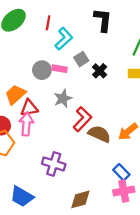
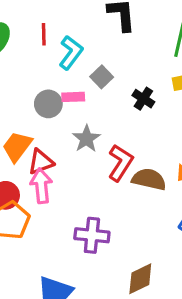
black cross: (100, 71) -> (143, 99), moved

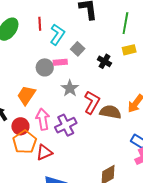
red triangle: (41, 162) -> (44, 152), moved
purple cross: (92, 235) -> (66, 125), moved, turned -30

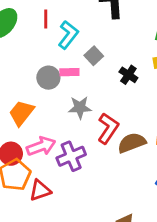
gray star: (70, 88) -> (80, 108), turned 30
brown semicircle: (110, 112) -> (132, 143), turned -35
pink arrow: (43, 119) -> (41, 146), turned 75

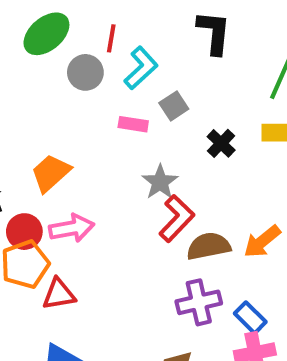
gray circle: (48, 78) -> (85, 72), moved
gray star: (80, 108) -> (160, 182), moved, turned 30
purple cross: (71, 156) -> (199, 302), moved

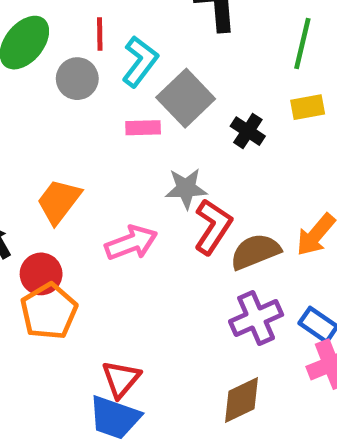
gray square: (174, 106) -> (186, 98), size x1.6
gray star: (160, 182) -> (186, 188), turned -30
pink arrow: (72, 228) -> (131, 243), moved
red triangle: (59, 294) -> (121, 379), moved, turned -30

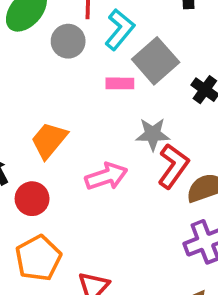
orange pentagon: (49, 311) -> (38, 258), moved

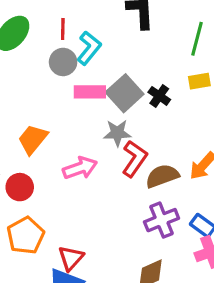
gray circle: (68, 41) -> (63, 62), moved
gray square: (156, 61) -> (125, 93), moved
pink rectangle: (120, 83) -> (90, 92), size x1.4

